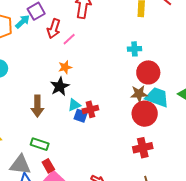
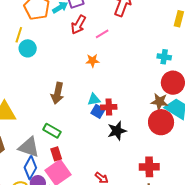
red arrow: (54, 29) -> (78, 25), moved
black star: (60, 86) -> (117, 131), moved
red cross: (143, 148) -> (149, 167), moved

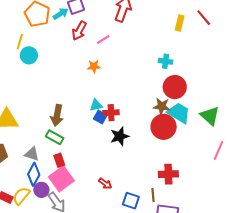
brown arrow: (57, 93) -> (57, 115), moved
gray triangle: (29, 147) -> (32, 154), size x0.7
red cross: (149, 167) -> (168, 174), moved

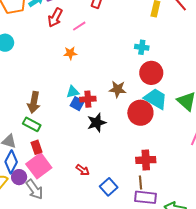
brown star: (162, 106) -> (118, 89), moved
brown line: (153, 195) -> (141, 182), moved
blue square: (131, 201) -> (109, 187), turned 30

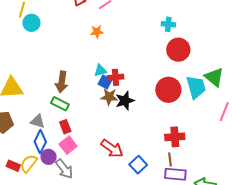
brown star: (118, 89) -> (109, 97), moved
cyan trapezoid: (156, 99) -> (196, 87), moved, turned 45
pink square: (39, 166) -> (68, 145), size x0.7
red arrow: (83, 170) -> (112, 148), size x1.6

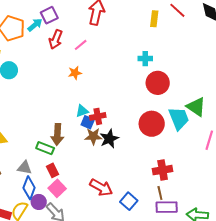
brown arrow: (62, 82) -> (57, 134), moved

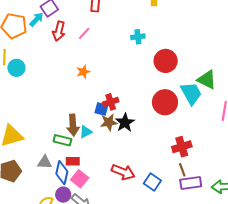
cyan cross: (145, 59) -> (138, 37), moved
orange star: (75, 73) -> (83, 72), moved
cyan triangle: (82, 111) -> (86, 132), moved
red rectangle: (52, 170) -> (73, 161), turned -56
blue diamond: (29, 188) -> (62, 173), moved

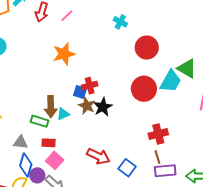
cyan cross: (138, 37) -> (120, 22), turned 32
orange star: (83, 72) -> (64, 54), size x1.6
cyan trapezoid: (191, 93) -> (171, 81), turned 55
brown star: (109, 122) -> (87, 106), turned 30
blue diamond: (62, 173) -> (26, 165), moved

